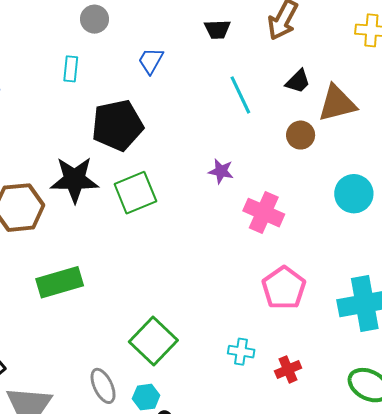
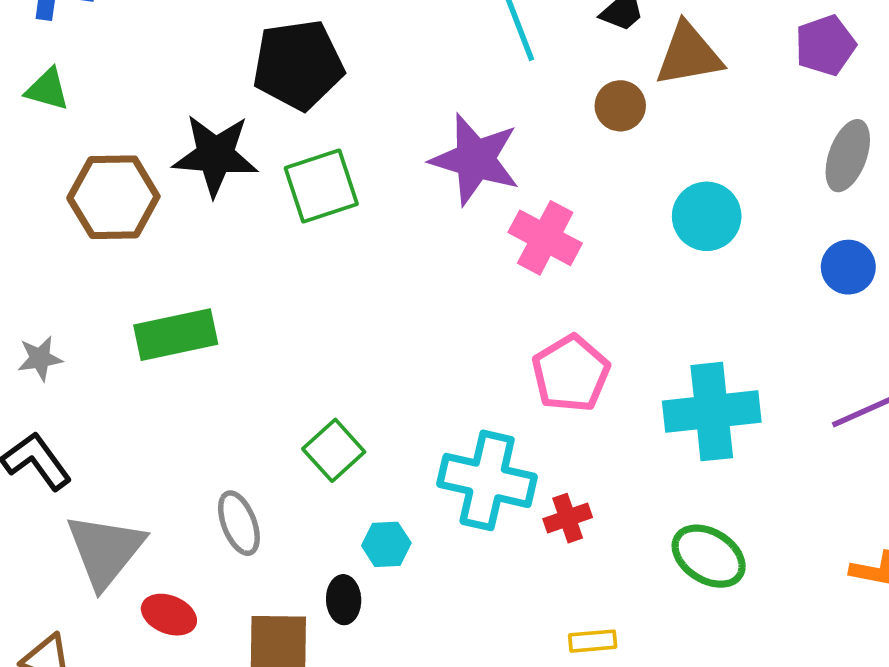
purple star: (221, 171) -> (475, 159), size x2.0
green square: (153, 341) -> (334, 450), size x0.7
cyan cross: (241, 352) -> (487, 480), size x2.0
cyan hexagon: (146, 397) -> (386, 544), moved

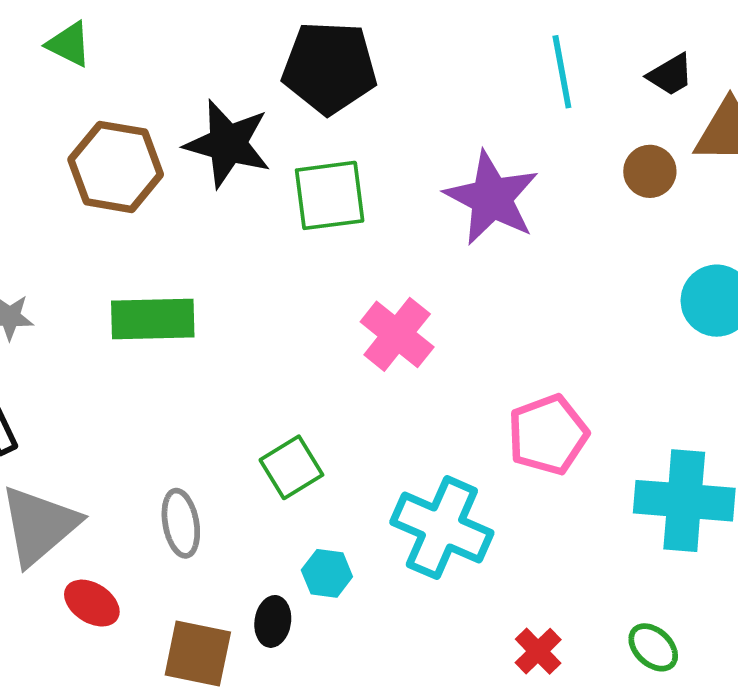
pink cross: (545, 238) -> (397, 334), moved
red cross: (568, 518) -> (538, 651), moved, turned -36
green ellipse: (709, 556) -> (653, 647), size x0.7

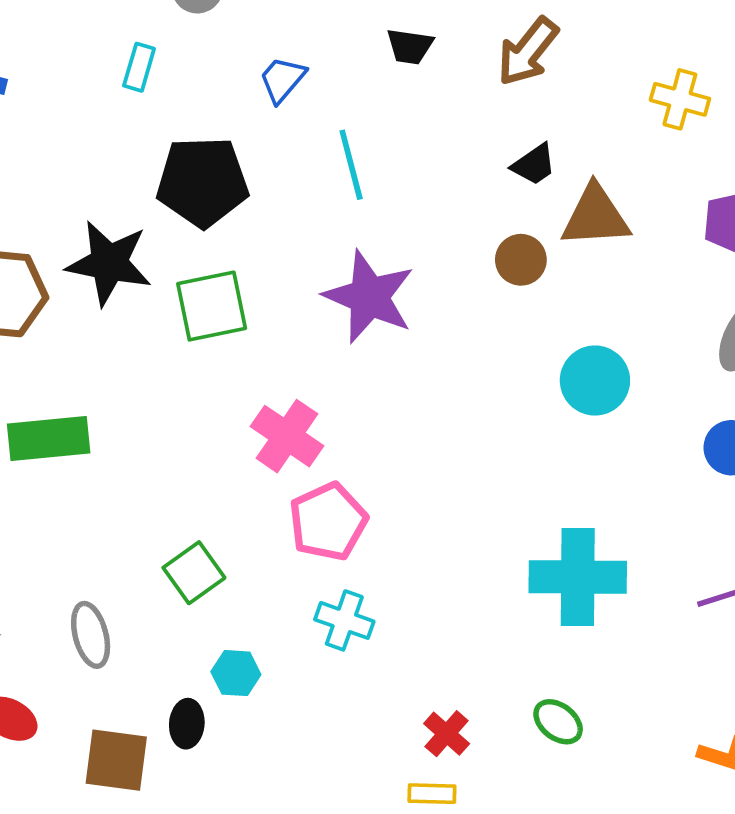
cyan line: (562, 72) -> (351, 165), moved
pink pentagon: (548, 435) -> (328, 522), moved
cyan cross: (442, 528) -> (344, 620), size x0.6

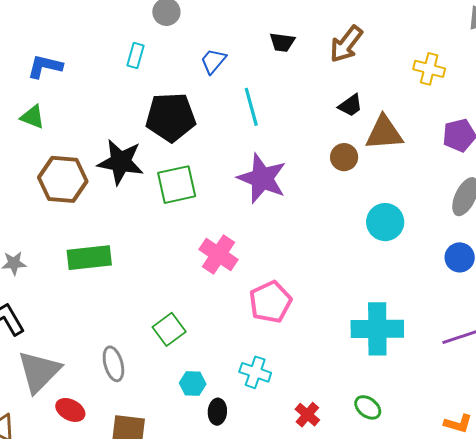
pink pentagon: (328, 522) -> (270, 302), moved
cyan cross: (344, 620) -> (255, 372), moved
black ellipse: (187, 724) -> (217, 412), moved

